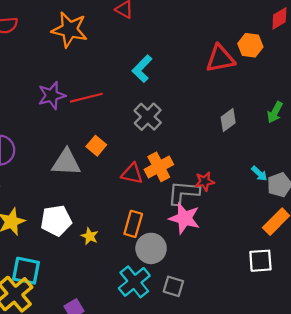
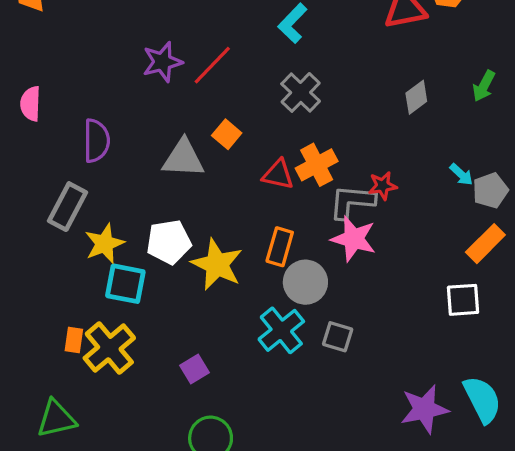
red line: (86, 98) -> (212, 65), turned -32
yellow star: (90, 236) -> (217, 264), size x2.0
cyan square: (26, 271) -> (125, 284), moved

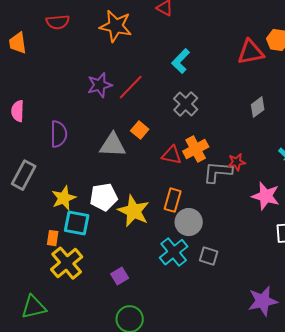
gray rectangle: (68, 207) -> (24, 175), moved
pink star: (354, 239) -> (266, 196), moved
orange rectangle: (74, 340) -> (53, 238), moved

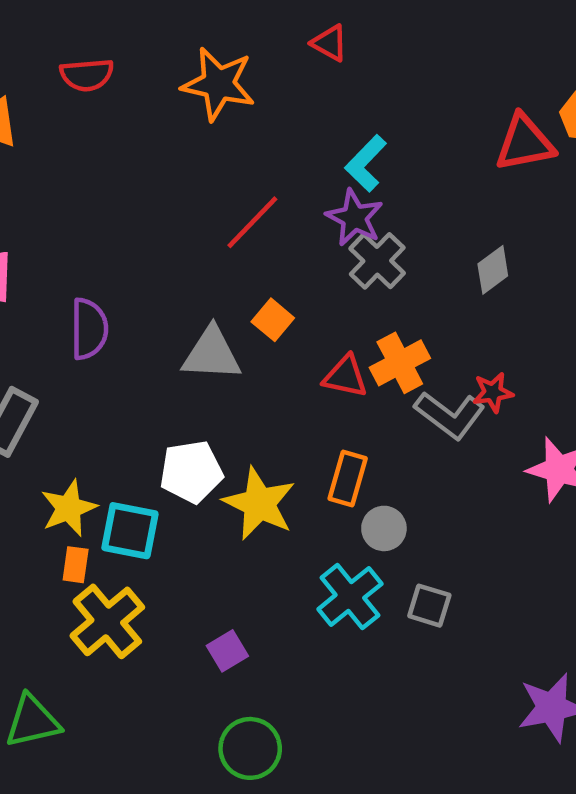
purple star: (100, 85) -> (354, 218), moved, turned -30
gray diamond: (258, 107) -> (493, 270), moved
gray L-shape: (218, 172) -> (450, 415), turned -148
yellow star: (64, 198) -> (69, 508), moved
gray circle: (189, 222) -> (384, 528), size x0.7

